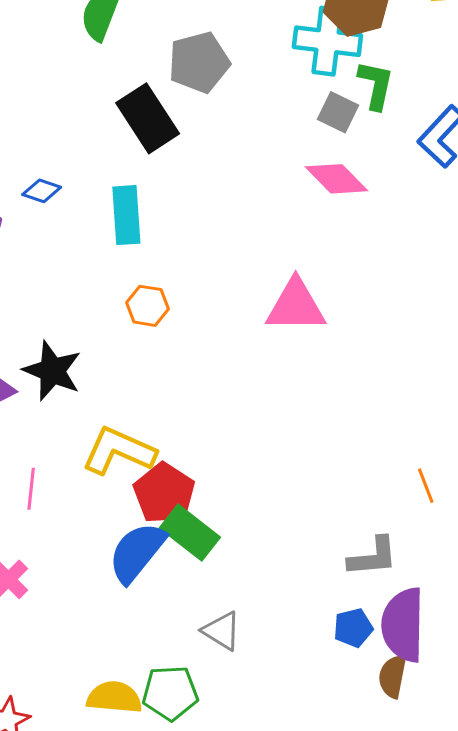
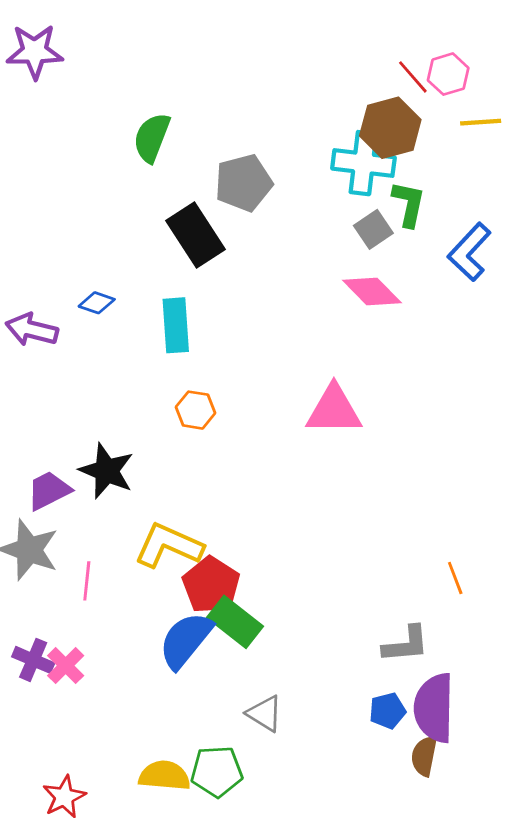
gray square: (338, 112) -> (373, 229), turned 30

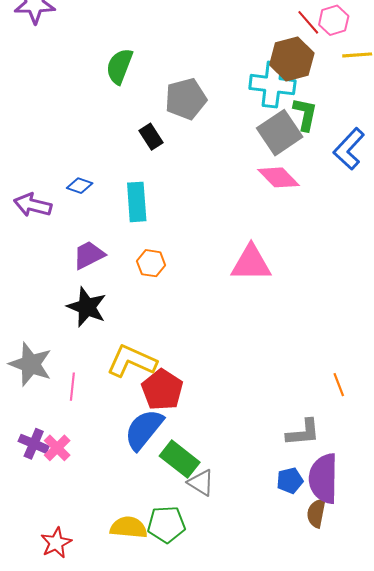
gray square: (373, 229) -> (280, 133), size x1.6
black rectangle: (196, 235) -> (151, 137), size x0.6
purple trapezoid: (49, 491) -> (89, 255), moved
green rectangle: (235, 622) -> (180, 459), moved

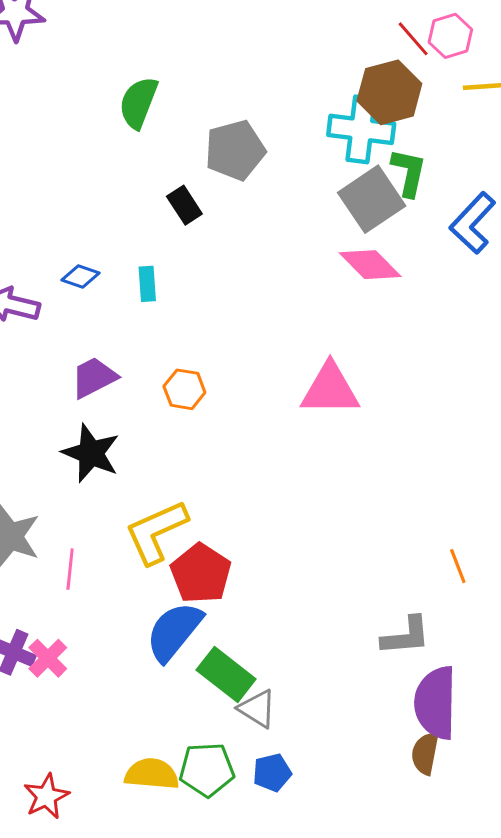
cyan rectangle: (137, 202) -> (147, 284), moved, size x0.6
yellow L-shape: (132, 361) -> (156, 532), turned -48
blue pentagon: (290, 480) -> (272, 773), moved

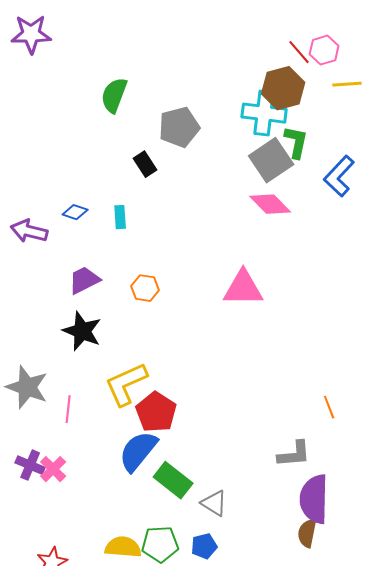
gray triangle: (257, 709) -> (214, 503), moved

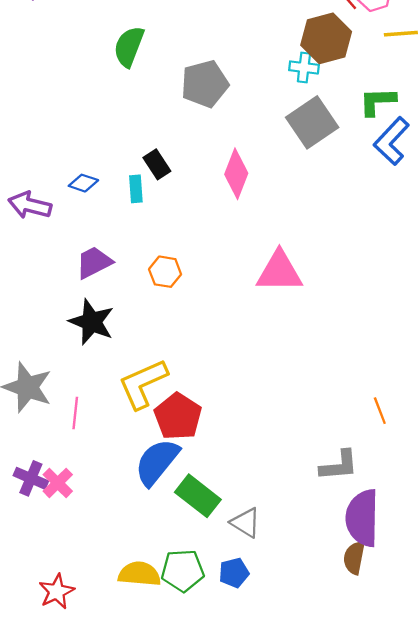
cyan cross: (264, 113) -> (304, 68), size x0.6
green L-shape: (296, 142) -> (377, 101), moved, turned -104
black rectangle: (145, 164) -> (157, 164), moved
pink diamond: (270, 204) -> (236, 174), moved, turned 66

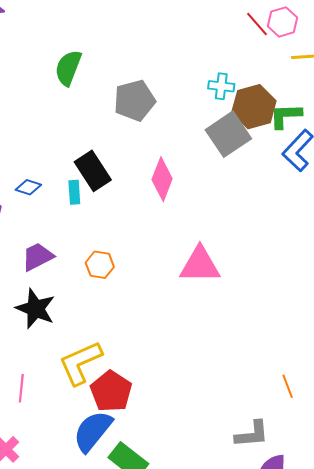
brown hexagon: (326, 38) -> (254, 107), moved
black rectangle: (157, 164) -> (93, 171), size x1.5

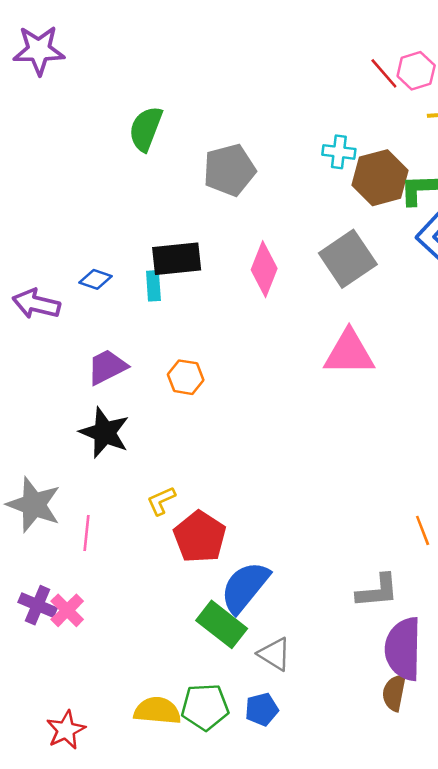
gray square: (228, 134) -> (348, 259), moved
black rectangle: (93, 171) -> (177, 259), turned -63
pink triangle: (200, 265) -> (349, 353), moved
yellow L-shape: (80, 363) -> (161, 501), size x0.5
blue semicircle: (93, 431) -> (245, 587), moved

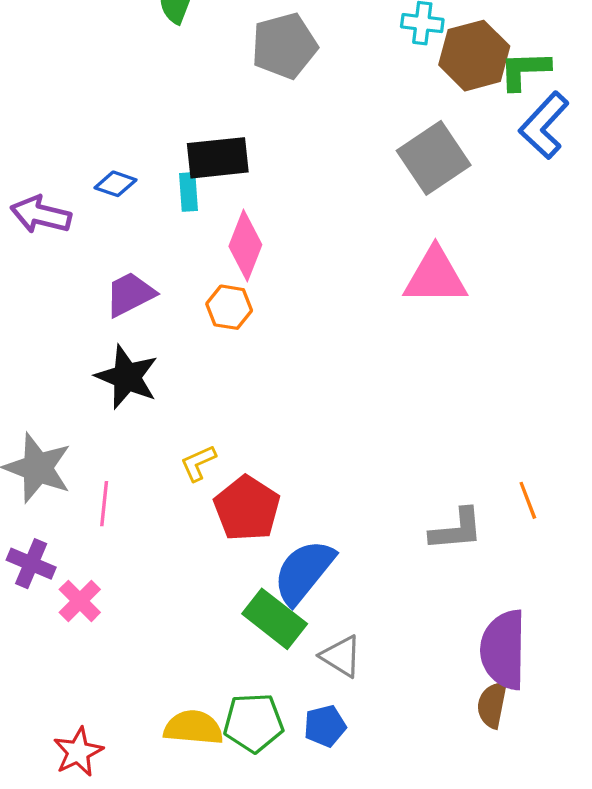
pink diamond: (264, 269) -> (245, 245), moved
gray L-shape: (377, 591) -> (456, 530), moved
purple cross: (38, 605) -> (31, 564), moved

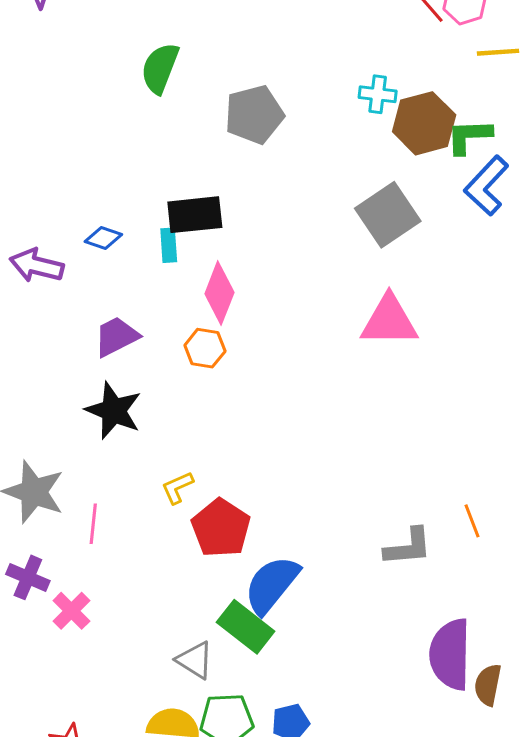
gray triangle: (341, 656) -> (195, 660), moved
brown semicircle: (492, 705) -> (488, 685), moved

